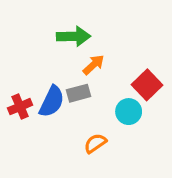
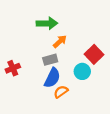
blue semicircle: (52, 102) -> (52, 78), moved

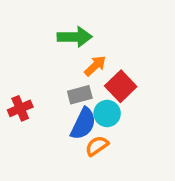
red square: (94, 54) -> (121, 86), moved
cyan circle: (82, 71) -> (107, 113), moved

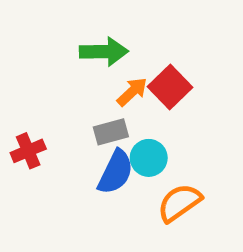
red square: (121, 86) -> (170, 87), moved
orange semicircle: (97, 146) -> (179, 203), moved, size x1.4

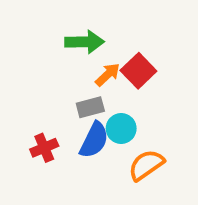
red cross: (28, 151) -> (44, 148), moved

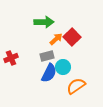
red cross: (44, 148) -> (11, 58), moved

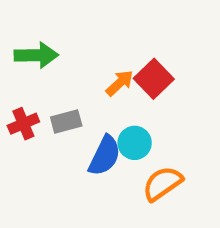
green arrow: (44, 22) -> (36, 55), moved
gray rectangle: (47, 56) -> (66, 121), moved

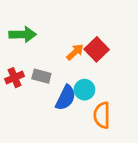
gray rectangle: (66, 121) -> (41, 76), turned 30
orange semicircle: (162, 183) -> (102, 115), turned -55

